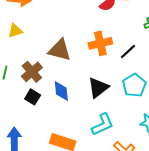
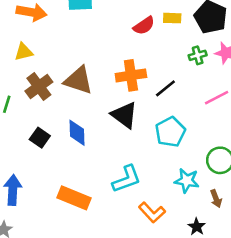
brown cross: (32, 72) -> (39, 86), moved
black triangle: (98, 88) -> (124, 115), moved, turned -50

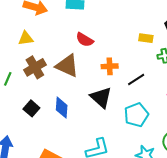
yellow rectangle: (172, 18) -> (146, 38), moved
red semicircle: (144, 26) -> (85, 40), moved, turned 60
orange cross: (131, 75) -> (110, 66), size x0.7

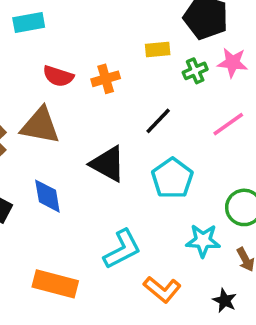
orange cross: (110, 66) -> (106, 79), moved

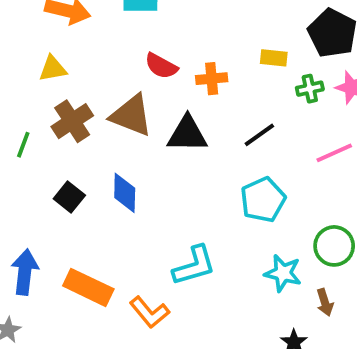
black triangle: (108, 164) -> (187, 134), moved, turned -39
orange rectangle: (55, 284) -> (88, 287), moved
orange L-shape: (162, 289) -> (149, 312), moved

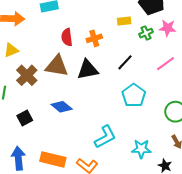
red semicircle: (161, 66) -> (67, 37), turned 66
blue diamond: (125, 193) -> (62, 107), turned -40
black square: (69, 197) -> (25, 118), moved, turned 35
cyan star: (283, 273) -> (141, 149), moved

